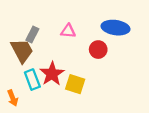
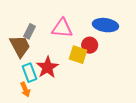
pink triangle: (68, 31) -> (62, 28), size x1.5
yellow square: (75, 84) -> (78, 55), moved
orange arrow: (13, 98) -> (25, 89), moved

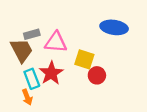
pink triangle: (62, 28) -> (56, 42), moved
gray rectangle: (29, 31) -> (32, 34), turned 48
red circle: (90, 45) -> (97, 75), moved

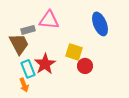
blue ellipse: (114, 27) -> (100, 24), turned 60
pink triangle: (56, 42) -> (49, 20), moved

